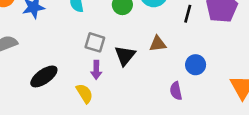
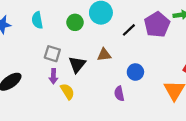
black line: (188, 14) -> (129, 30), turned 32
yellow semicircle: (84, 93) -> (67, 91), moved

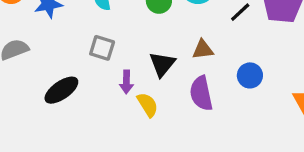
gray square: (52, 54) -> (102, 48), moved
purple semicircle: (119, 94) -> (201, 93), moved, size x1.5

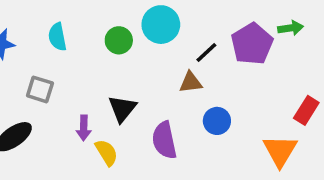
gray square: (102, 48) -> (40, 89), moved
brown triangle: (203, 49) -> (191, 82), moved

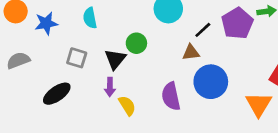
green circle: (119, 40) -> (136, 43), moved
black triangle: (122, 109) -> (115, 59), moved
blue circle: (217, 121) -> (211, 82), size x1.6

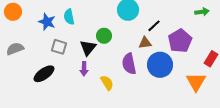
blue star: (46, 23) -> (47, 22), moved, turned 30
purple pentagon: (237, 23) -> (180, 41), moved
purple semicircle: (171, 96) -> (129, 64), moved
yellow semicircle: (127, 106) -> (107, 83), moved

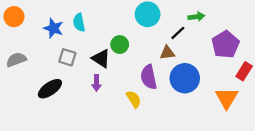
green arrow: (202, 12) -> (196, 17), moved
purple pentagon: (180, 41) -> (225, 45), moved
black triangle: (88, 48) -> (101, 58), turned -36
yellow semicircle: (107, 83) -> (134, 99), moved

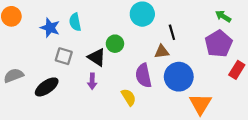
green arrow: (196, 17) -> (223, 16), moved, turned -140
black line: (178, 33) -> (172, 32), turned -63
gray semicircle: (16, 60) -> (14, 76), moved
orange triangle: (227, 98) -> (200, 104), moved

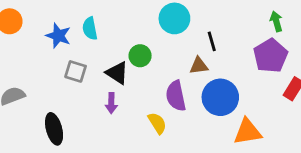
green arrow: (223, 16) -> (276, 21), turned 42
black ellipse: (47, 87) -> (54, 129), moved, turned -70
orange triangle: (200, 104) -> (248, 132), turned 50

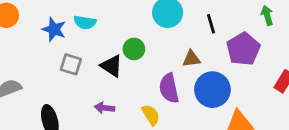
cyan semicircle: (90, 28) -> (85, 22), turned -70
black line: (212, 41) -> (211, 24), moved
purple pentagon: (271, 56) -> (243, 49), moved
purple arrow: (111, 103) -> (105, 108), moved, turned 96

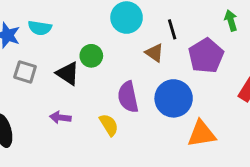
brown triangle: (191, 59) -> (154, 53), moved, turned 42

